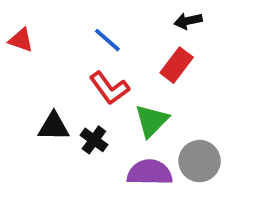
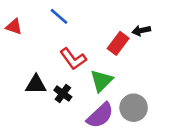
black arrow: (188, 21) -> (141, 31), moved
blue line: (107, 40) -> (59, 16), moved
purple semicircle: (150, 173) -> (100, 115), turned 136

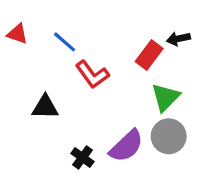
blue line: (59, 16) -> (65, 42), moved
green triangle: (101, 81) -> (165, 97), moved
black cross: (63, 94) -> (82, 157), moved

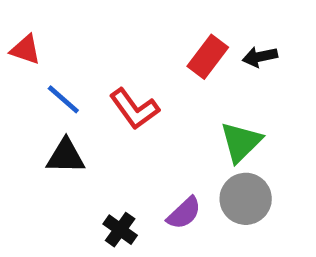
blue line: (65, 42) -> (63, 99), moved
red rectangle: (149, 55) -> (208, 57), moved
purple semicircle: (126, 146) -> (184, 213), size x0.7

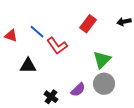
red triangle: (25, 50) -> (11, 36), moved
black arrow: (260, 57) -> (124, 22), moved
blue line: (63, 99) -> (37, 32), moved

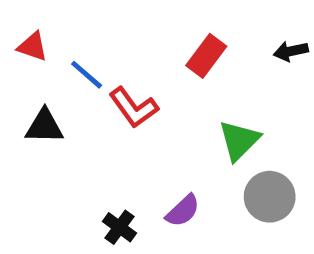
red triangle: (11, 36) -> (33, 47), moved
black triangle: (28, 66) -> (44, 126), moved
gray circle: (104, 84) -> (270, 197), moved

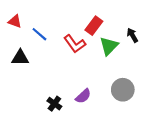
black arrow: (291, 51) -> (132, 35), moved, turned 72
red L-shape: (134, 108) -> (75, 44), moved
green triangle: (239, 140) -> (109, 46), moved

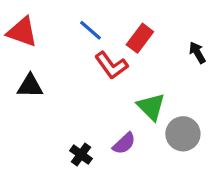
red triangle: (15, 21) -> (22, 32), size x1.5
blue line: (39, 34) -> (91, 30), moved
green triangle: (109, 46) -> (151, 107), moved, turned -30

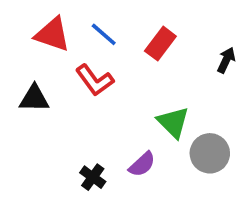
red triangle: (22, 32) -> (52, 34), moved
black arrow: (197, 53) -> (226, 60), turned 55
red L-shape: (111, 65) -> (95, 80), moved

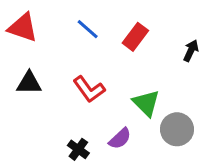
red triangle: (52, 34) -> (23, 28), moved
red L-shape: (95, 80) -> (89, 89), moved

